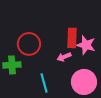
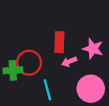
red rectangle: (72, 38) -> (59, 42), moved
red circle: (29, 44) -> (29, 63), moved

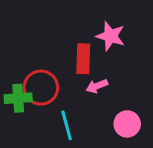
pink star: (93, 49) -> (111, 36), moved
pink circle: (91, 89) -> (127, 124), size x0.7

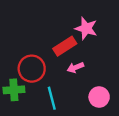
red rectangle: (83, 59) -> (65, 46), turned 55
green cross: (18, 98) -> (14, 90), moved

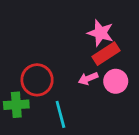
red rectangle: (65, 46) -> (106, 54), moved
pink circle: (99, 97) -> (116, 81), moved

